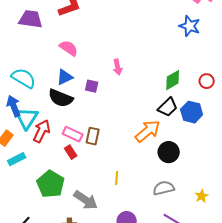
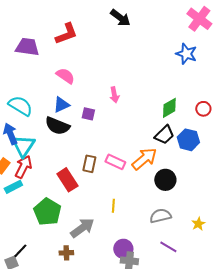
red arrow: (42, 131) -> (23, 167), moved
pink rectangle: (73, 134) -> (115, 162), moved
red rectangle: (71, 152) -> (67, 180), size x1.6
gray arrow: (86, 200) -> (82, 228), turned -70

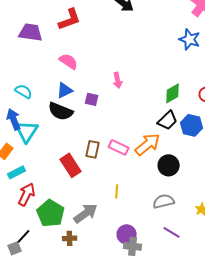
cyan semicircle: (20, 106) -> (24, 91), size x0.7
red arrow: (23, 167) -> (27, 194), moved
green pentagon: (47, 212) -> (51, 213), moved

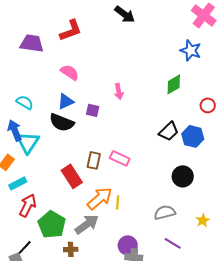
green diamond: (173, 93) -> (174, 84), moved
orange arrow: (148, 144) -> (100, 198), moved
black circle: (169, 165) -> (183, 176), moved

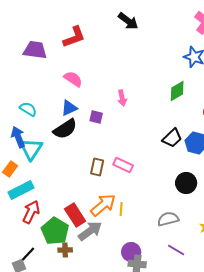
black semicircle: (62, 122) -> (65, 129), turned -55
red rectangle: (72, 176) -> (75, 215), moved
cyan rectangle: (18, 183) -> (21, 190), size x1.4
brown cross: (71, 249) -> (65, 250), moved

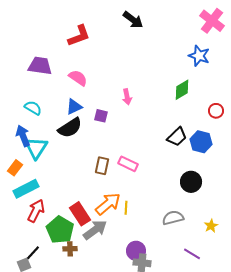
purple trapezoid: (35, 50) -> (40, 66), moved
purple line: (176, 250) -> (192, 254), moved

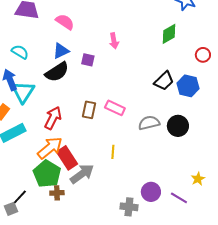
orange arrow: (108, 204) -> (50, 148), moved
red arrow: (36, 211) -> (53, 118), moved
gray semicircle: (173, 218) -> (149, 123), moved
yellow star: (211, 226) -> (198, 179), moved
purple circle: (136, 251) -> (151, 192), moved

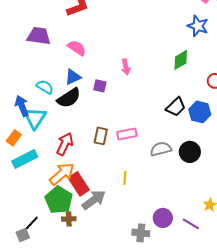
cyan semicircle: (20, 52) -> (45, 87), moved
pink rectangle: (115, 108) -> (127, 134), turned -36

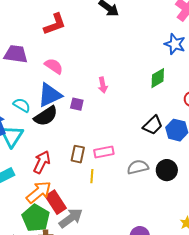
blue triangle: (73, 77) -> (50, 95), size x1.5
yellow line: (125, 178) -> (92, 176), moved

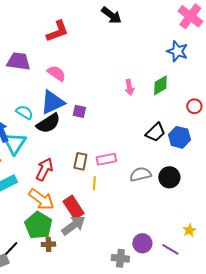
pink arrow: (103, 85) -> (129, 87), moved
orange arrow: (39, 192) -> (41, 199), turned 76
red rectangle: (56, 202) -> (73, 207), moved

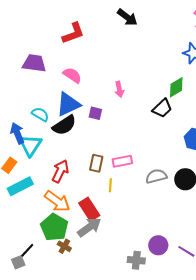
pink arrow: (129, 87) -> (119, 89), moved
black trapezoid: (155, 132) -> (162, 108), moved
brown cross: (48, 244) -> (64, 246), turned 32

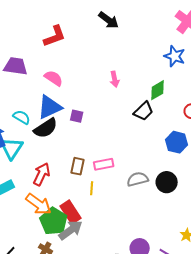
pink arrow: (119, 89) -> (115, 79), moved
green pentagon: (54, 227) -> (54, 221), moved

